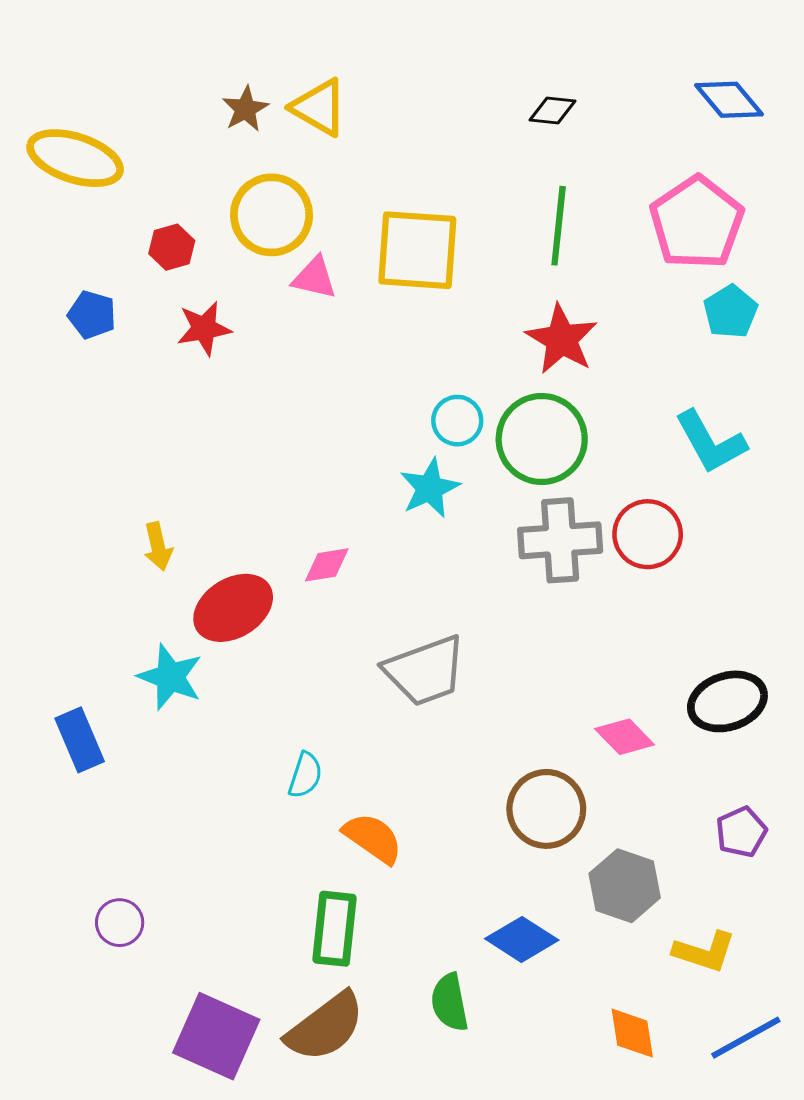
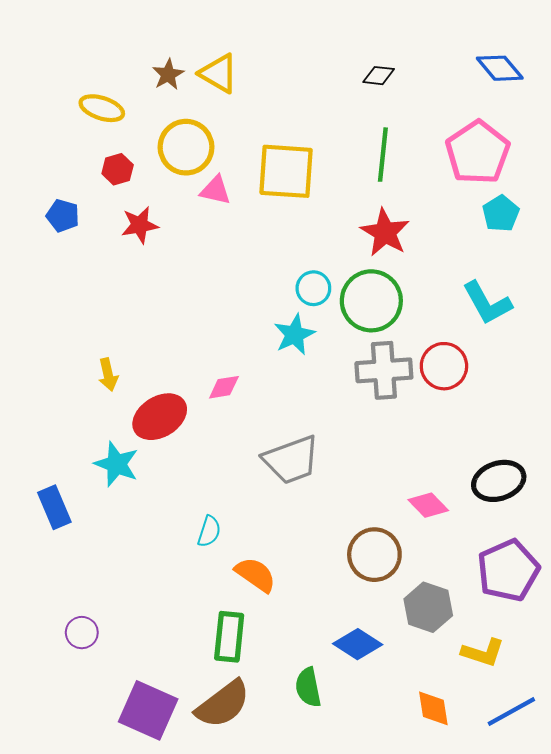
yellow ellipse: (75, 158) -> (102, 108), moved, size x0.7
purple pentagon: (741, 832) -> (508, 570), size x1.8

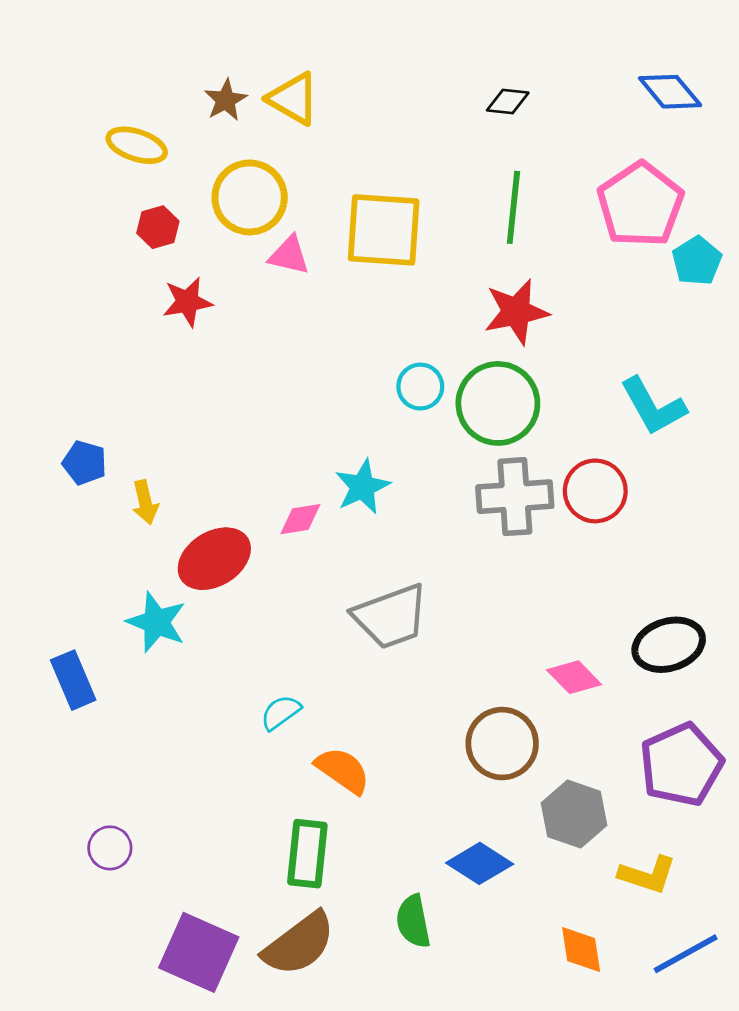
cyan pentagon: (501, 213) -> (697, 261), moved
blue pentagon: (63, 216) -> (84, 463), moved
red star: (385, 232) -> (516, 312), turned 30
cyan star: (294, 335) -> (362, 487), moved
cyan semicircle: (209, 531) -> (281, 712), turned -144

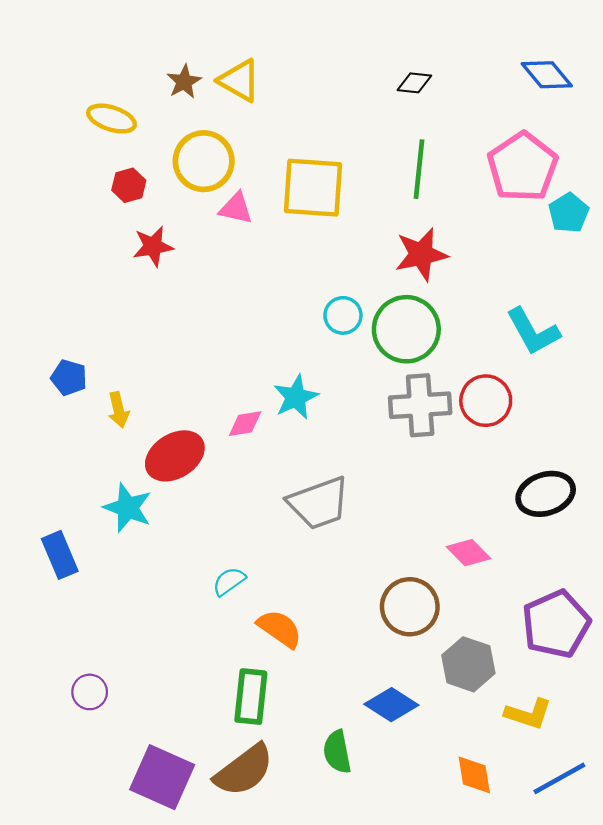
black ellipse: (669, 645) -> (546, 494), moved

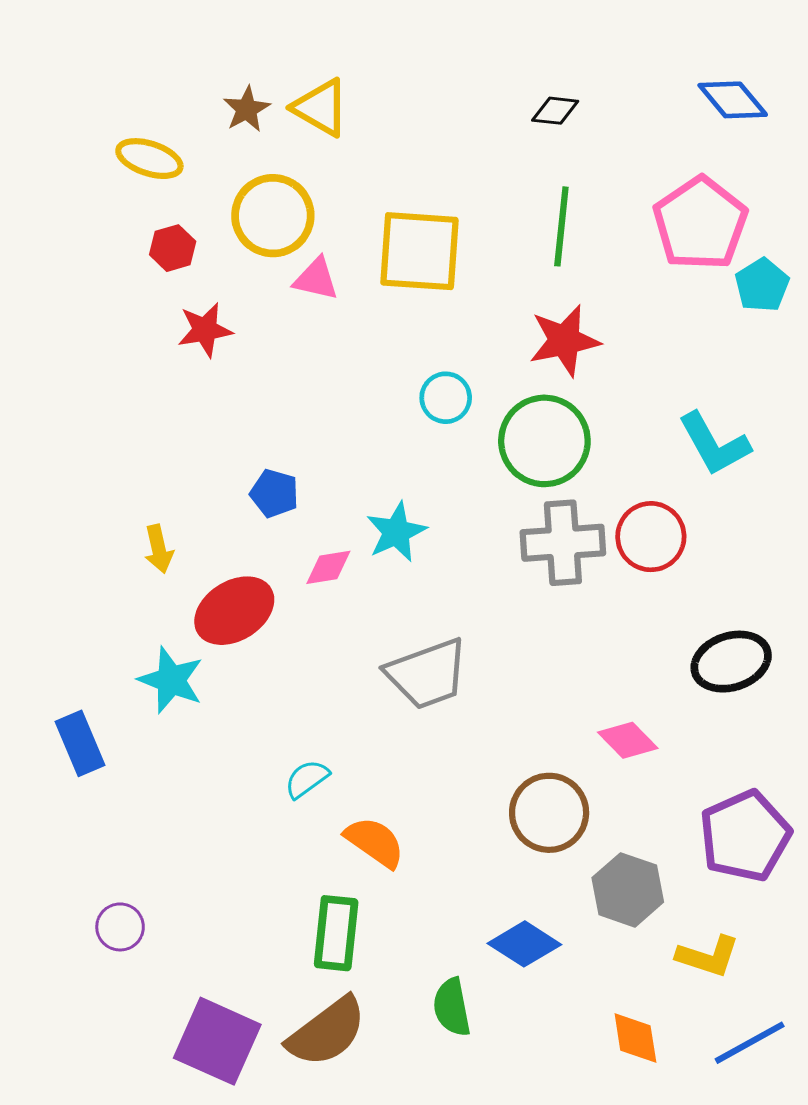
cyan circle: (343, 315) -> (446, 398), moved
blue pentagon: (69, 378) -> (274, 493), moved

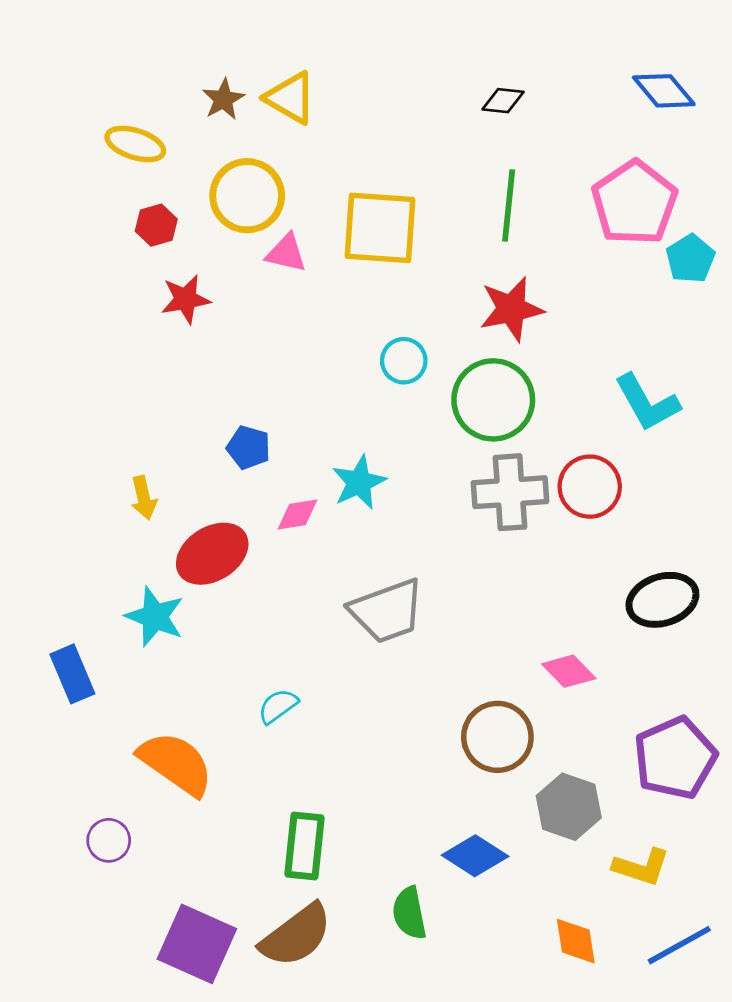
orange semicircle: (375, 842) -> (176, 763), moved, size x1.4

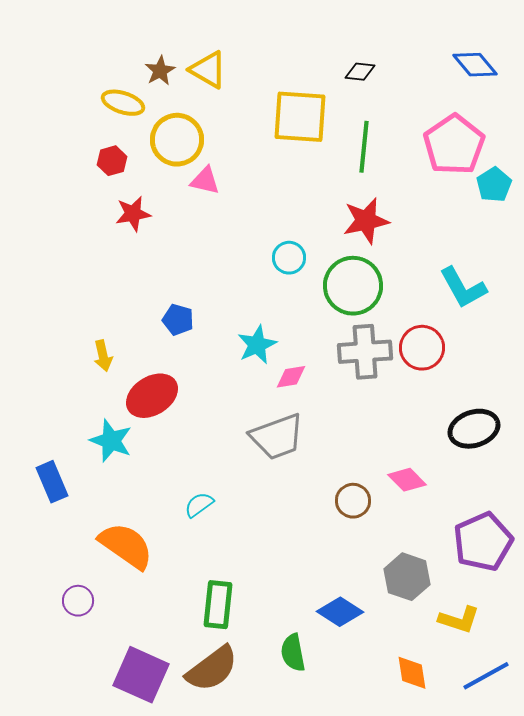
yellow ellipse: (135, 144) -> (123, 103), moved
yellow square: (380, 228) -> (300, 117), moved
pink diamond: (297, 515) -> (291, 377), moved
brown circle: (497, 737) -> (353, 501), moved, size x0.7

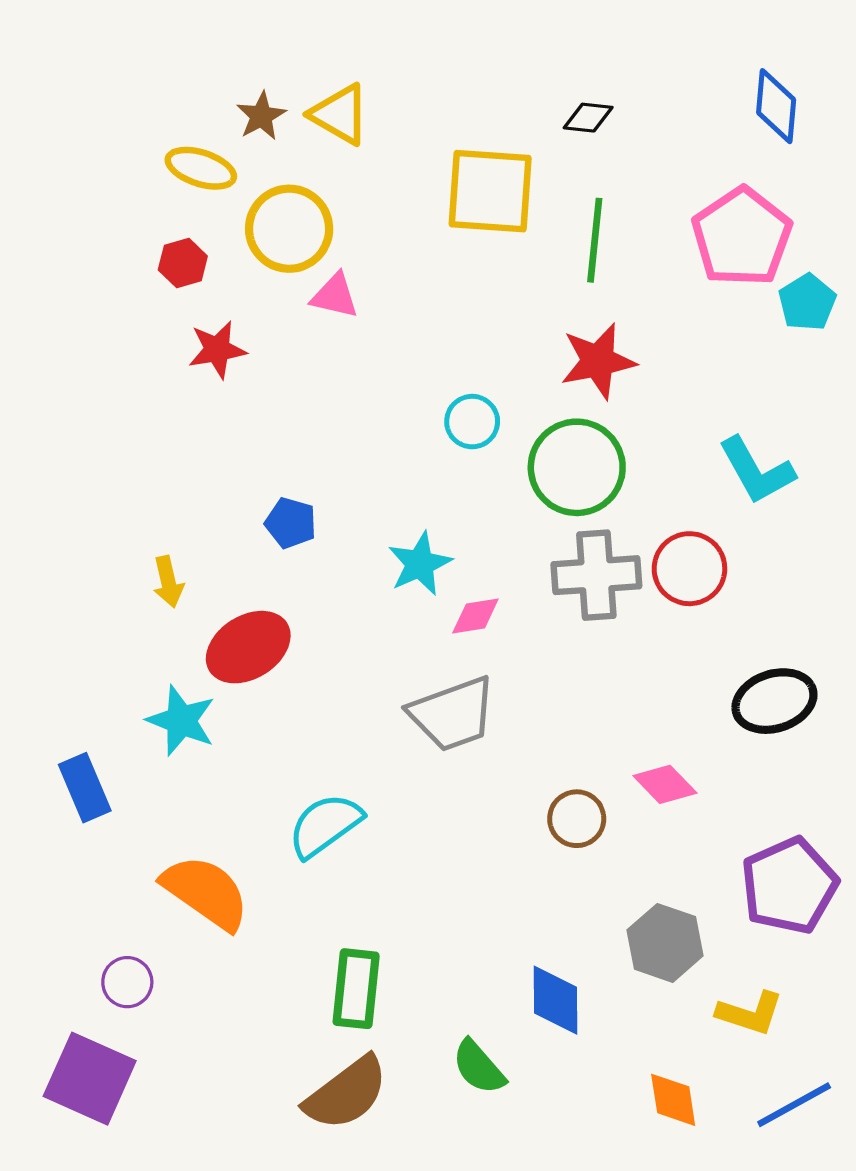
blue diamond: (475, 65) -> (776, 106), turned 45
cyan semicircle: (199, 505) -> (325, 825), size x1.6
blue diamond: (340, 612) -> (555, 1000), turned 57
green semicircle: (293, 653) -> (479, 1067), turned -30
purple square: (141, 675) -> (90, 1079), moved

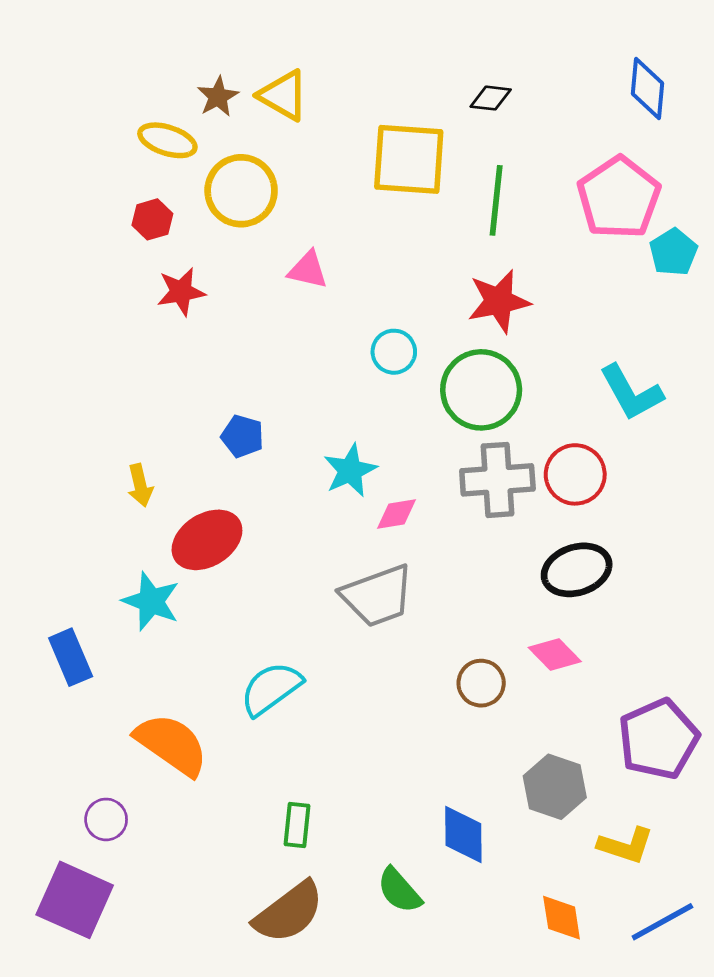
pink triangle: (335, 296) -> (308, 270), moved
black ellipse: (774, 701) -> (577, 570), moved
green rectangle: (356, 989) -> (297, 825), size x0.7

